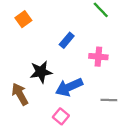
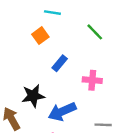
orange square: (23, 19) -> (40, 36), moved

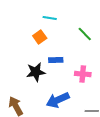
blue rectangle: (60, 63) -> (56, 60), turned 48
black star: (33, 96) -> (36, 72), moved

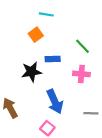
green line: (85, 34) -> (82, 46), moved
blue arrow: (58, 100) -> (55, 102), turned -90

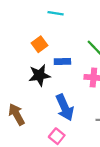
orange square: (36, 35) -> (39, 44), moved

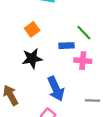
blue rectangle: (62, 62) -> (67, 46), moved

